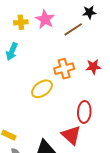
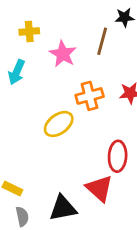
pink star: (45, 19) -> (63, 54), moved
brown line: (73, 29) -> (102, 41), turned -42

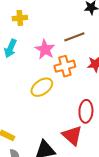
brown line: (102, 41) -> (74, 37), moved, turned 54
pink star: (63, 54) -> (45, 49), moved

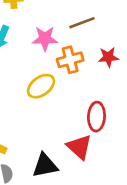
pink star: (45, 49) -> (45, 39), turned -30

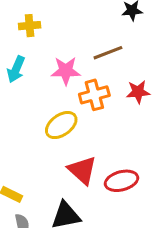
red ellipse: (96, 117) -> (121, 181), moved, turned 72
red triangle: (79, 147) -> (82, 170), moved

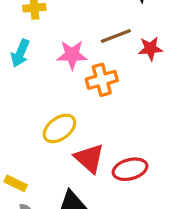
red star: (138, 92) -> (150, 49), moved
yellow ellipse: (61, 125) -> (59, 128), moved

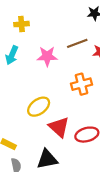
orange cross: (102, 80) -> (81, 84), moved

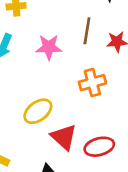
brown line: (77, 43) -> (87, 31), turned -60

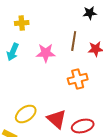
yellow ellipse: (38, 111) -> (26, 114), moved

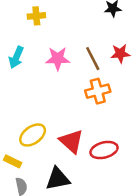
yellow cross: (22, 23) -> (36, 16), moved
brown line: (74, 41) -> (93, 59), moved, turned -36

